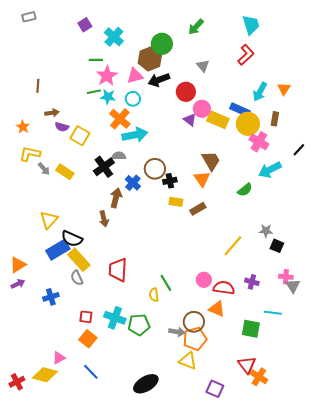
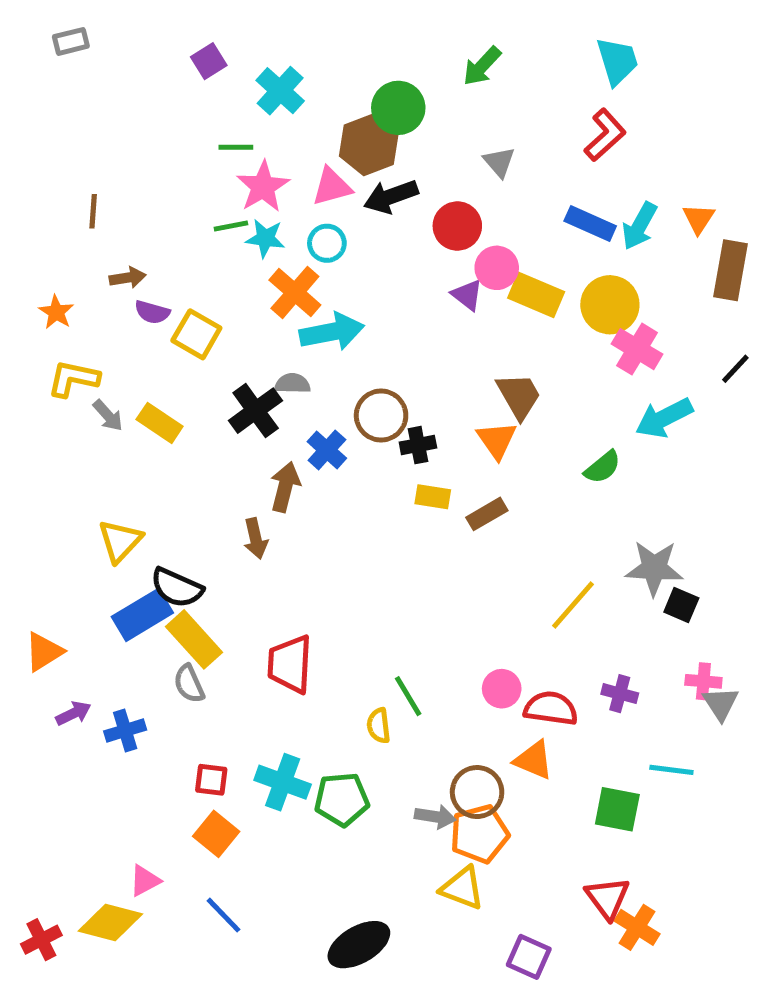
blue rectangle: (240, 110) -> (590, 224), moved
brown rectangle: (275, 119) -> (731, 270), moved, size x1.6
gray star: (266, 231) -> (654, 568), size x1.6
purple arrow: (18, 284) -> (73, 713), moved

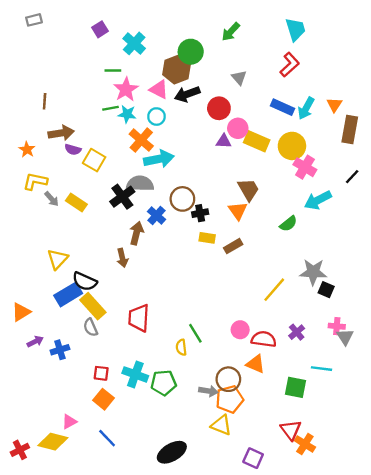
pink triangle: (332, 187) -> (159, 89), turned 42
brown arrow: (128, 278) -> (61, 133), size x1.5
purple triangle: (467, 295) -> (224, 141), turned -35
gray semicircle: (292, 384) -> (140, 184), size x1.6
purple cross: (620, 694) -> (297, 332), turned 35

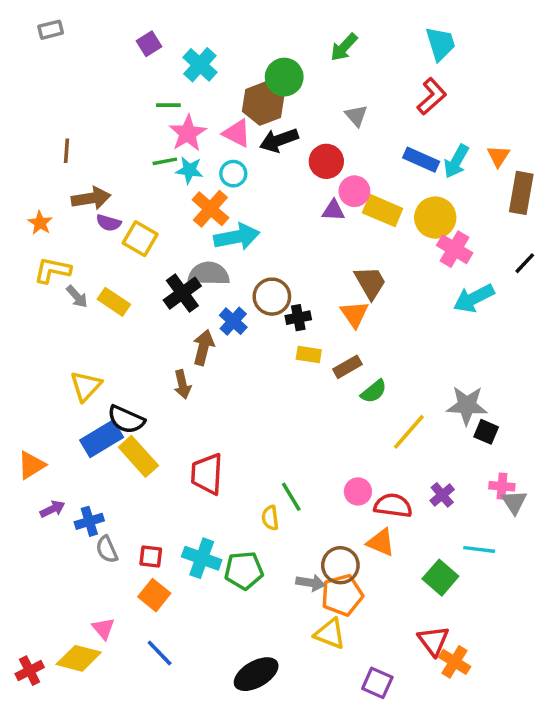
green semicircle: (288, 224) -> (374, 391), moved
gray semicircle: (91, 327) -> (107, 549), moved
green square: (296, 387) -> (440, 578), turned 30
pink triangle: (69, 422) -> (103, 628), turned -42

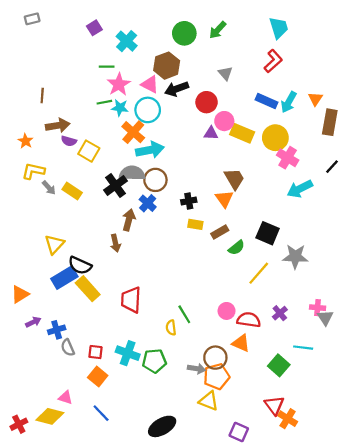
green circle: (284, 77) -> (184, 33), moved
cyan circle: (233, 174) -> (148, 110), size x1.5
brown circle: (272, 297) -> (155, 180), moved
black square: (486, 432) -> (268, 233), moved, size x1.5
pink triangle: (103, 628) -> (65, 398), turned -32

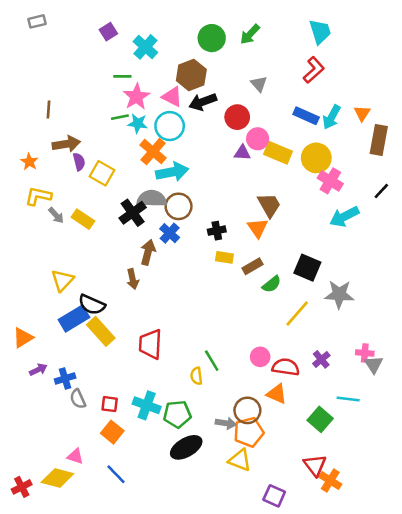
purple semicircle: (69, 141) -> (79, 162), turned -120
black ellipse: (162, 426) -> (186, 447), moved

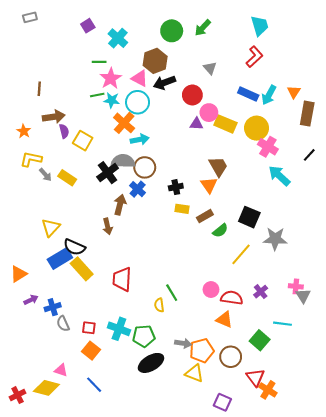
cyan arrow: (172, 172) -> (140, 139), size x0.7
cyan arrow: (344, 217) -> (279, 176), turned 70
brown circle: (247, 410) -> (231, 357), moved

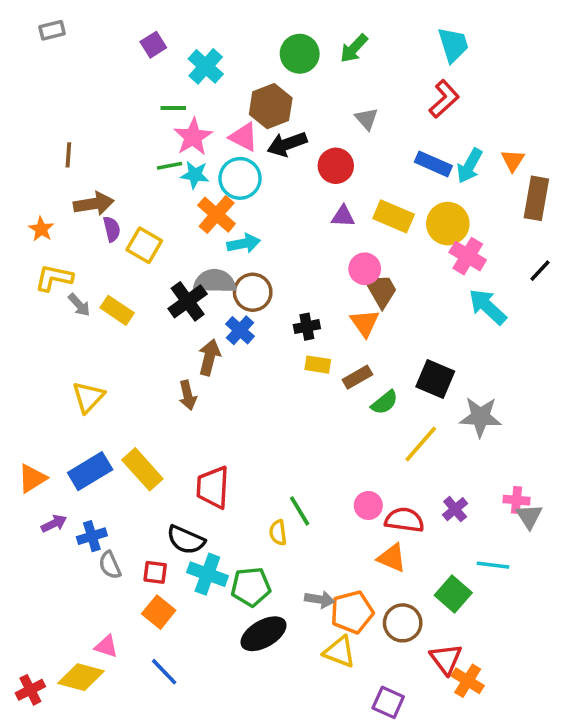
pink circle: (209, 113) -> (365, 269), moved
black semicircle: (74, 247) -> (186, 540), moved
blue rectangle: (60, 258) -> (90, 471), moved

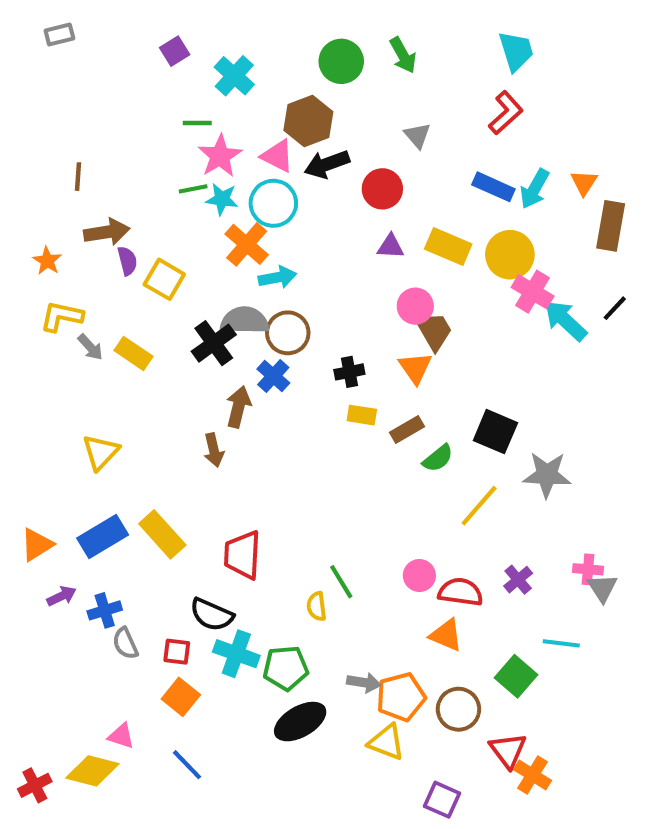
green arrow: (354, 48) -> (403, 55), turned -72
cyan arrow: (488, 307) -> (565, 320), moved

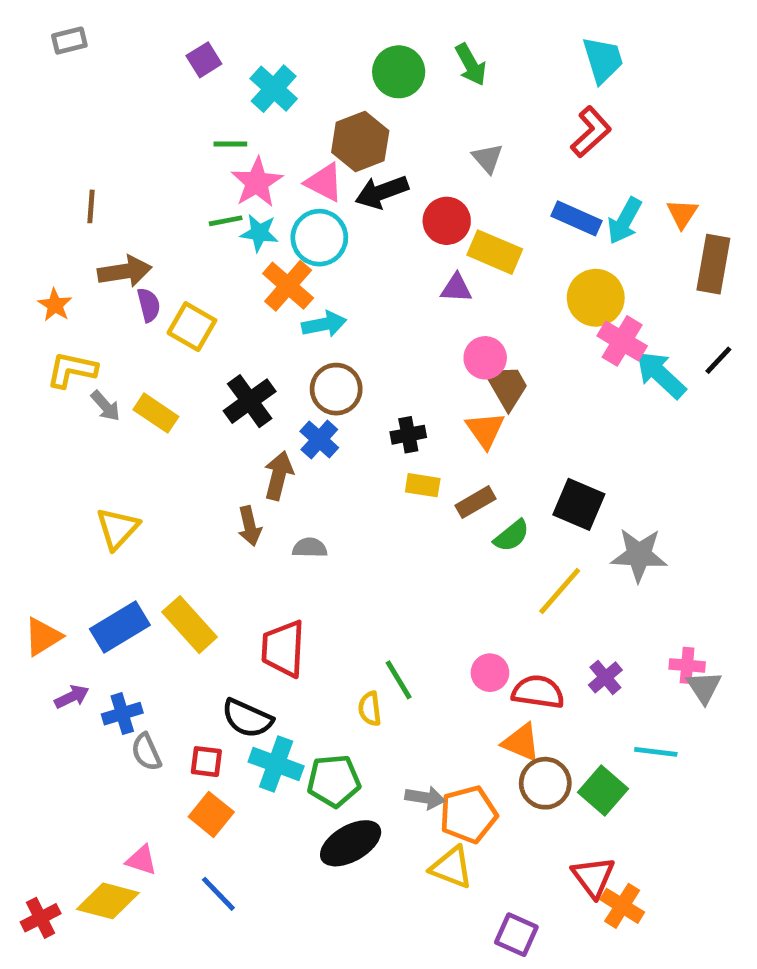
yellow rectangle: (448, 246) -> (495, 252), moved
gray semicircle: (245, 320) -> (310, 548), moved, size x0.6
brown circle: (458, 709) -> (545, 783), moved

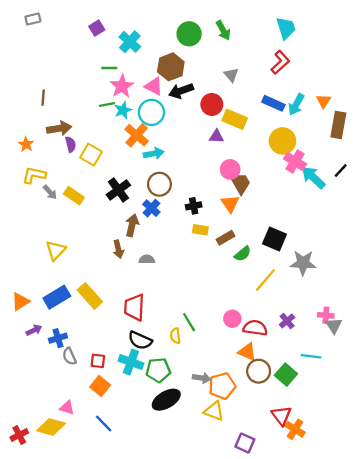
cyan star: (259, 233) -> (123, 110), turned -30
black semicircle: (247, 718) -> (140, 340), moved

